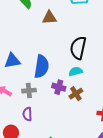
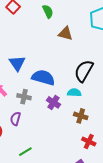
blue triangle: (12, 61) -> (17, 63), turned 48
blue semicircle: (42, 66) -> (43, 78), turned -100
brown cross: (76, 94) -> (81, 116), moved, turned 32

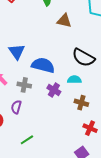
black semicircle: (84, 71) -> (83, 58), turned -90

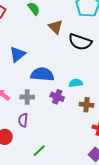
brown triangle: (64, 21) -> (55, 27), turned 42
blue triangle: (17, 52) -> (18, 54), moved, turned 36
black semicircle: (83, 58) -> (80, 42), moved

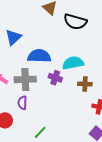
cyan semicircle: (76, 83) -> (73, 63), size x1.5
gray cross: (27, 97) -> (25, 79), size x1.5

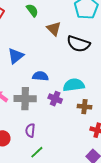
blue semicircle: (39, 56) -> (40, 76), size x0.7
purple semicircle: (22, 103) -> (30, 130), moved

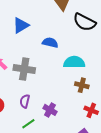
blue semicircle: (40, 76) -> (50, 43), moved
purple cross: (55, 99) -> (50, 110), moved

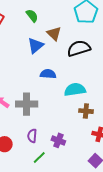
black semicircle: (85, 22) -> (79, 48), turned 145
blue triangle: (21, 25) -> (36, 46), moved

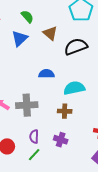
blue triangle: (36, 46) -> (20, 39), moved
brown cross: (86, 111) -> (65, 111), moved
green line: (39, 157) -> (34, 155), moved

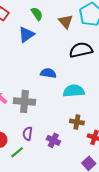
brown triangle: (50, 33) -> (66, 22), moved
brown cross: (65, 111) -> (77, 122), moved
green line: (34, 155) -> (17, 152), moved

